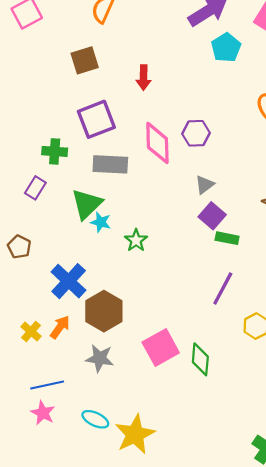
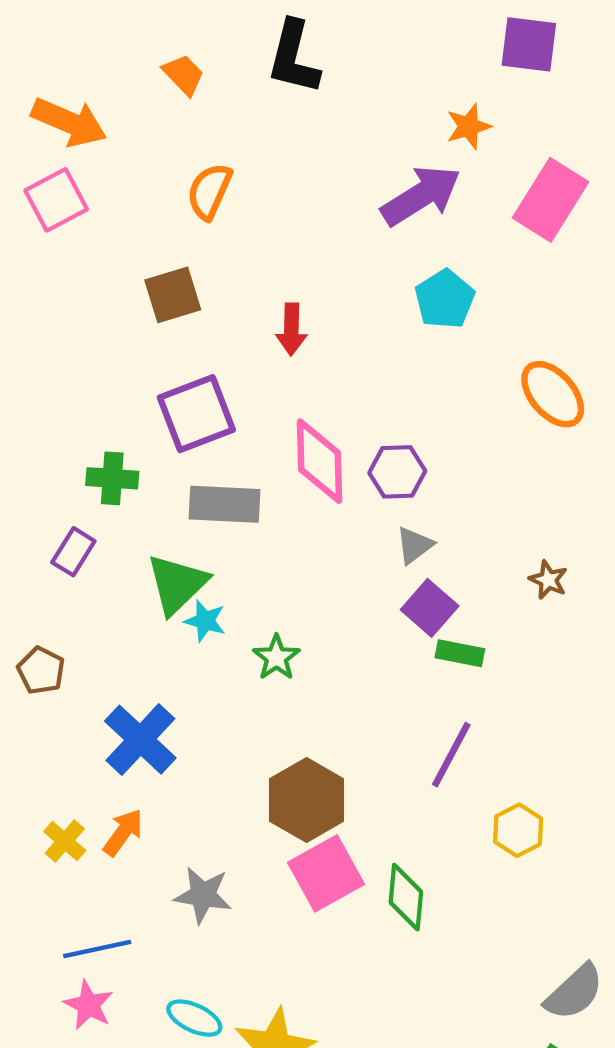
cyan pentagon: (226, 48) -> (445, 299), moved
purple hexagon: (196, 133) -> (397, 472), moved
brown hexagon: (104, 311) -> (307, 800), moved

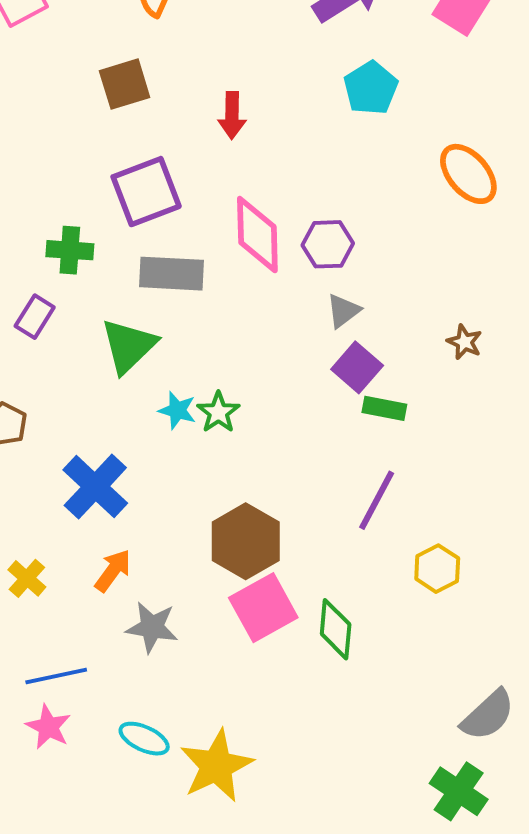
cyan star: (205, 621) -> (177, 410), moved
orange arrow: (123, 832) -> (113, 571), moved

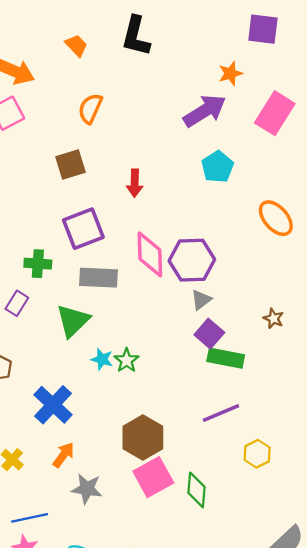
purple hexagon: (328, 244) -> (192, 260), size x1.5
green rectangle: (384, 408) -> (226, 358), size x1.4
purple line: (377, 500) -> (221, 413), turned 39

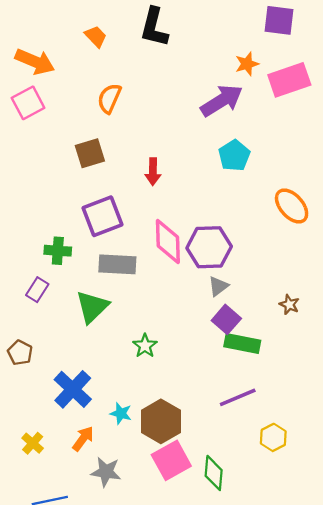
pink rectangle: (275, 113) -> (289, 80), moved, turned 39
cyan star: (102, 359) -> (121, 413), moved

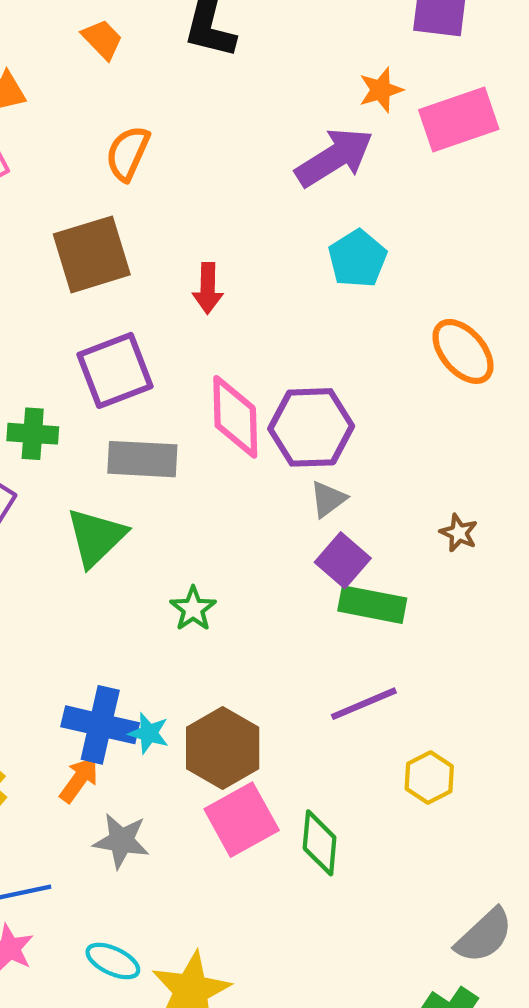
brown square: (90, 153) -> (92, 254), size x1.4
blue cross: (73, 389) -> (100, 725), moved, turned -30

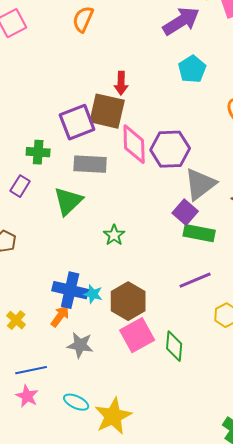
brown square: (92, 254) -> (107, 111), moved, turned 30
gray triangle: (328, 499) -> (200, 184), moved, size x1.8

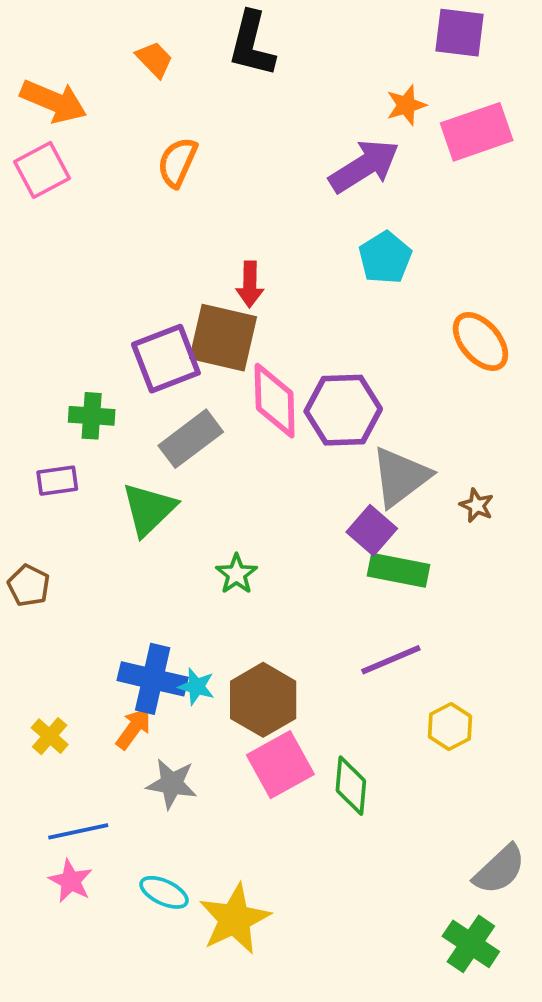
gray rectangle: (90, 164) -> (191, 439), turned -40
purple rectangle: (20, 186) -> (57, 481), turned 50

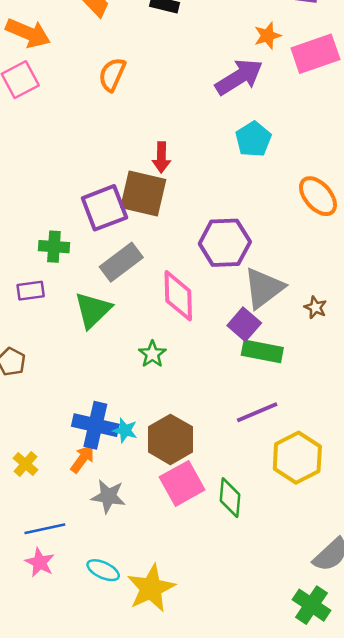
pink diamond: (275, 401) -> (178, 296), moved
yellow hexagon: (450, 727) -> (297, 458), size x1.6

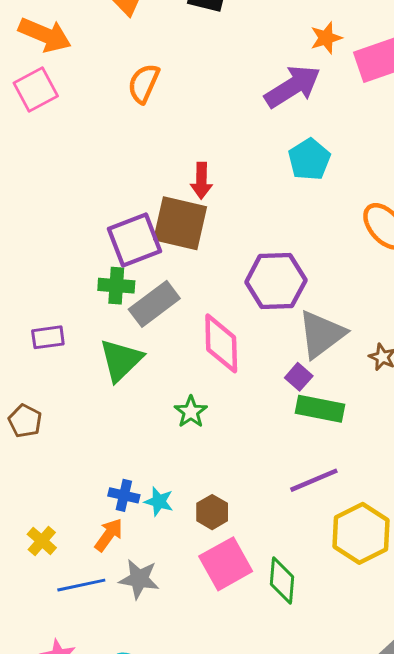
green cross: (54, 247) -> (116, 286), moved
purple square: (244, 324) -> (299, 377), size x0.7
blue cross: (95, 425) -> (124, 495), size x0.6
brown hexagon: (170, 439) -> (212, 512), size x0.6
blue line: (45, 529) -> (81, 585), moved

